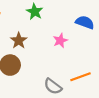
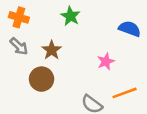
pink star: (60, 41) -> (106, 61), moved

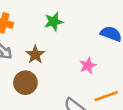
green star: (70, 16) -> (54, 22), turned 30

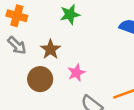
pink star: (88, 66) -> (76, 73), moved

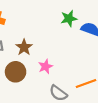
green star: (70, 14) -> (69, 18), moved

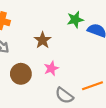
brown star: (24, 47) -> (43, 40), moved

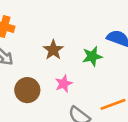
green star: (75, 20) -> (92, 56), moved

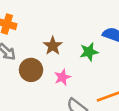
brown circle: (27, 90) -> (31, 70), moved

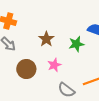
brown circle: (31, 70) -> (26, 69), moved

